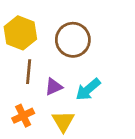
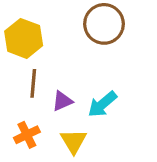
brown circle: (73, 40) -> (104, 24), moved

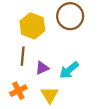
yellow hexagon: (24, 38) -> (32, 26), moved

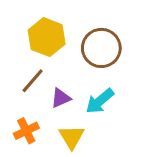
brown circle: (70, 16) -> (101, 48), moved
brown line: (23, 56) -> (33, 81), turned 36

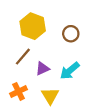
brown circle: (101, 48) -> (71, 34), size x0.6

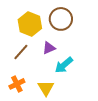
brown circle: (71, 34) -> (61, 19), moved, size x1.5
purple triangle: (42, 69) -> (49, 48), moved

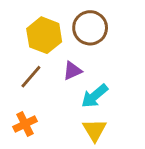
yellow triangle: (46, 88) -> (95, 130), moved

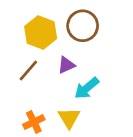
orange cross: (25, 124) -> (34, 122), moved
yellow triangle: (95, 130) -> (69, 118), moved

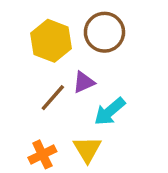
brown line: (28, 70) -> (53, 98), moved

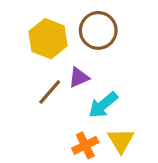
yellow triangle: (87, 149) -> (121, 141), moved
orange cross: (42, 154) -> (85, 145), moved

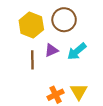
brown line: (50, 92) -> (32, 60), turned -42
cyan arrow: (103, 105) -> (77, 51), moved

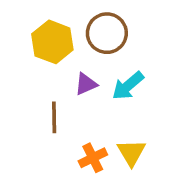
brown line: (32, 60) -> (54, 117), moved

